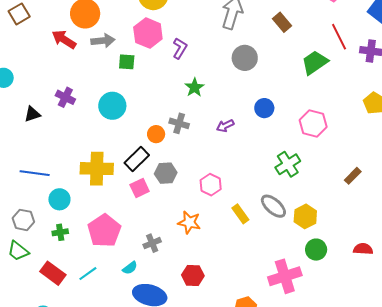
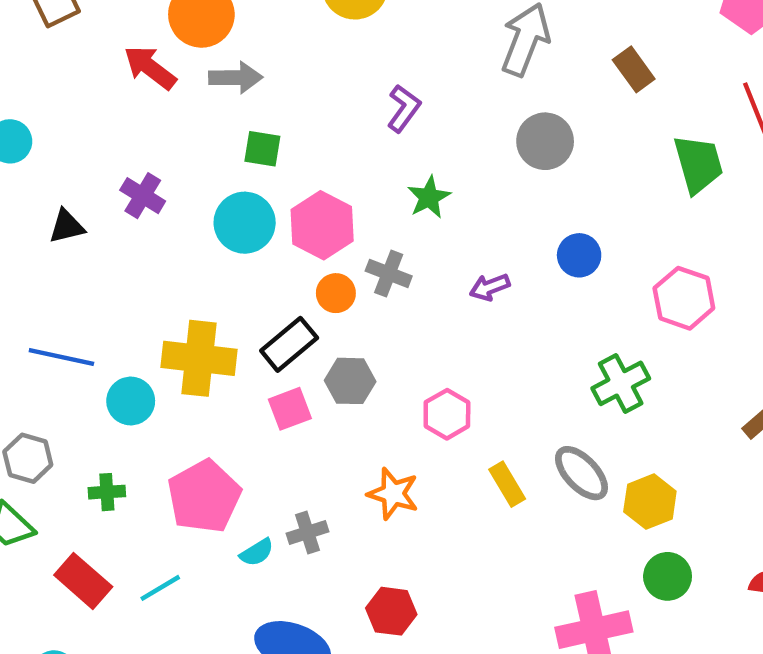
pink hexagon: (148, 33) -> (322, 225), moved
green square: (127, 62) -> (262, 149), moved
green trapezoid: (315, 63) -> (698, 164), turned 104
cyan circle: (59, 199) -> (131, 401), moved
cyan semicircle: (130, 268) -> (257, 552), moved

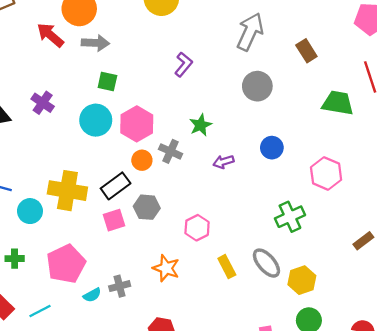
green trapezoid: (698, 164) -> (338, 103), turned -68
green star: (429, 197) -> (201, 125), moved

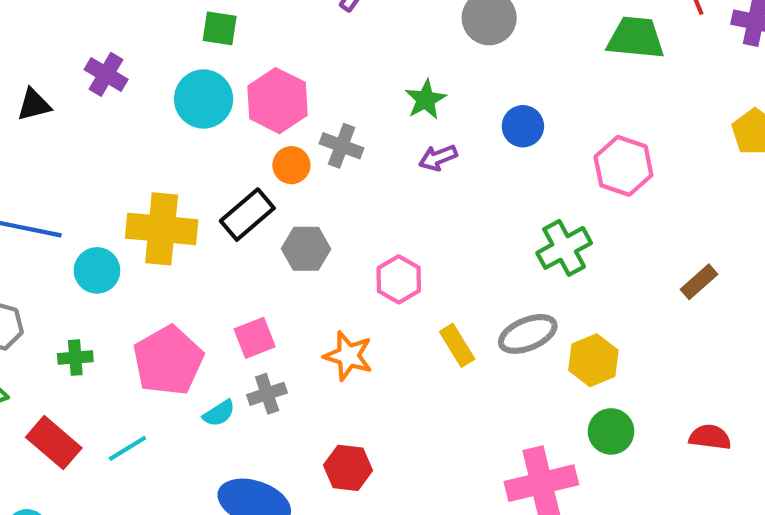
green star: (201, 125) -> (426, 100), moved
pink square: (114, 220) -> (255, 338), moved
gray ellipse: (266, 263) -> (528, 334), turned -68

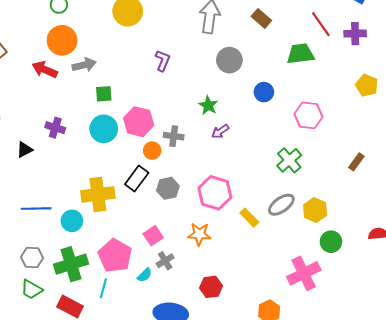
blue circle: (523, 126) -> (264, 92), moved
pink hexagon: (399, 279) -> (215, 193), size x1.5
green cross: (75, 358) -> (71, 264), size x2.0
cyan line: (127, 448) -> (103, 288), moved, turned -30

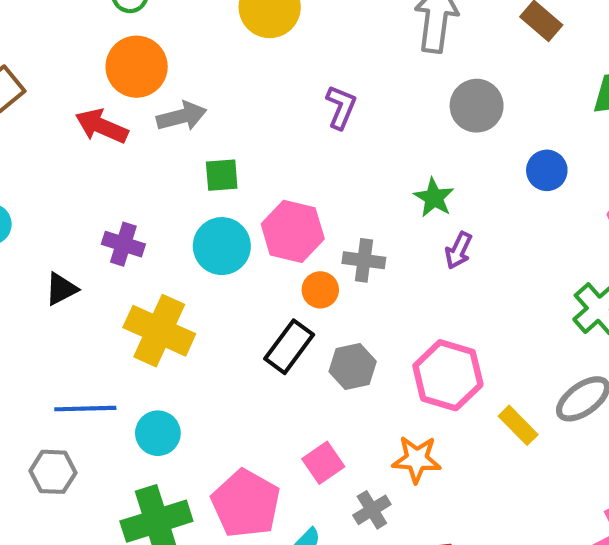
purple arrow: (220, 131) -> (459, 250), turned -30
yellow cross: (98, 194) -> (159, 331), moved, turned 32
gray hexagon: (32, 258) -> (53, 472), moved
gray cross: (165, 261) -> (372, 510), moved

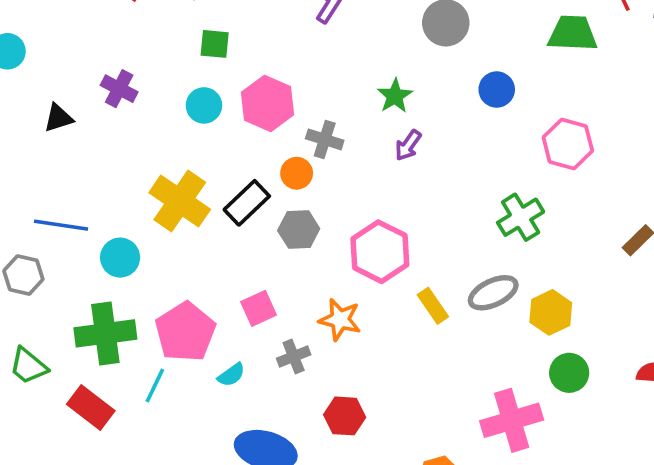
cyan circle: (222, 246) -> (204, 105), size x0.7
orange circle: (320, 290) -> (297, 173), moved
yellow cross: (159, 331) -> (180, 201), moved

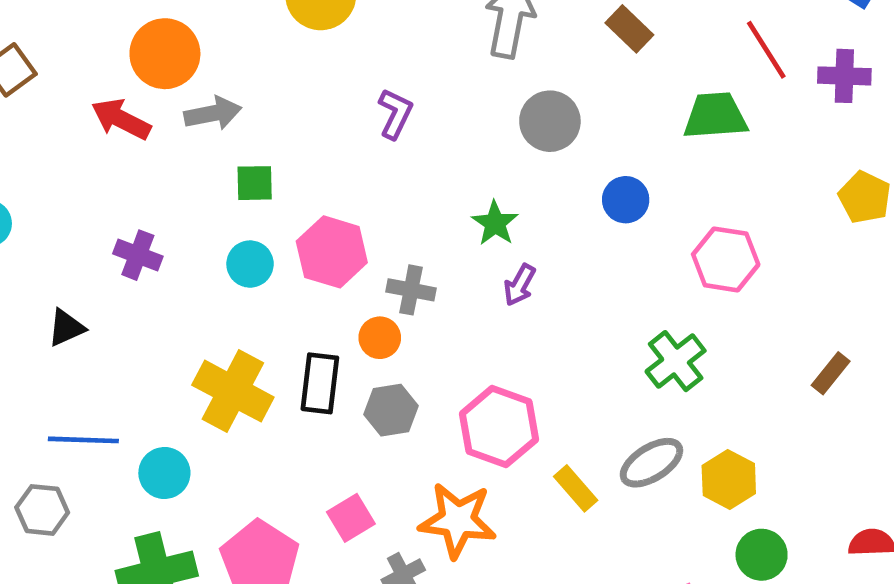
black triangle: (58, 118) -> (66, 328), moved
black rectangle: (247, 203) -> (320, 383), turned -33
orange star: (340, 320) -> (458, 520), size x1.4

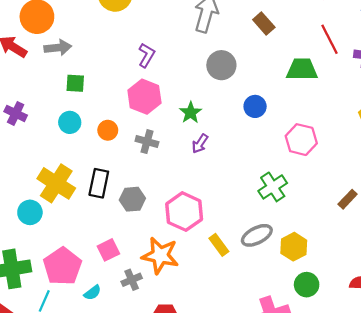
pink hexagon: (332, 252) -> (144, 97), moved
orange circle: (380, 338) -> (108, 130), moved
cyan circle: (164, 473) -> (30, 212), moved

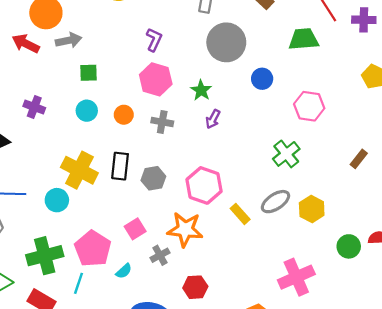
gray circle: (221, 65) -> (226, 42), size x1.4
green circle: (307, 285) -> (349, 246), moved

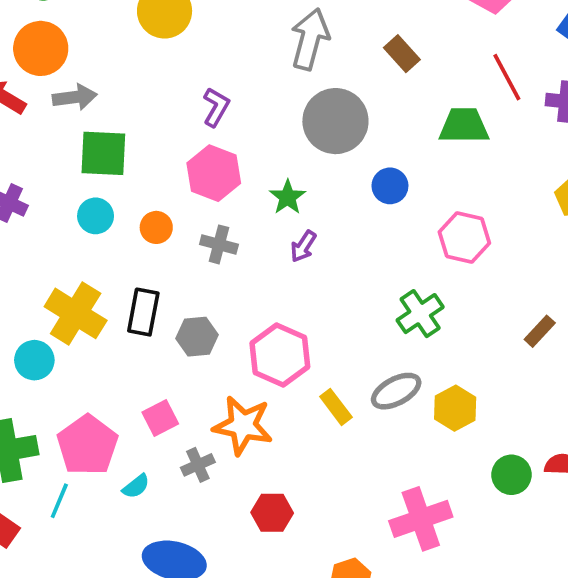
green square: (89, 73) -> (103, 153), size x1.6
red hexagon: (195, 287) -> (272, 513), moved

